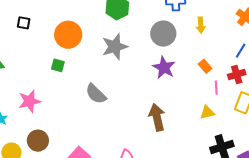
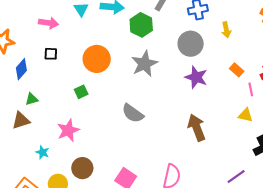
green square: (58, 65) -> (81, 92), moved, turned -32
yellow triangle: (207, 112) -> (246, 115), turned 35

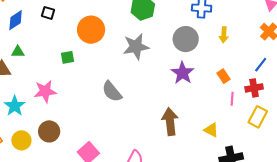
yellow triangle: (246, 115) -> (211, 130), moved
cyan star: (42, 152) -> (15, 106), size x1.5

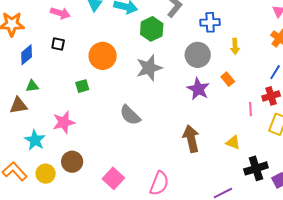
orange rectangle: (223, 76) -> (228, 79), moved

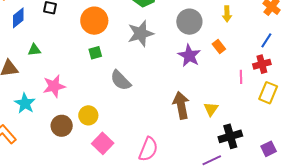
green triangle: (32, 86) -> (34, 50), moved
green square: (82, 86) -> (95, 53), moved
yellow triangle: (233, 142) -> (211, 109), moved, turned 42
black cross: (256, 168) -> (230, 136), moved
yellow circle: (46, 174) -> (88, 115), moved

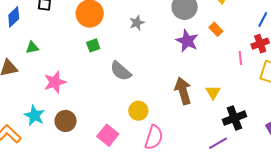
gray star: (141, 34) -> (137, 23), size x0.6
cyan star: (25, 103) -> (34, 116), moved
yellow circle: (88, 115) -> (138, 111), moved

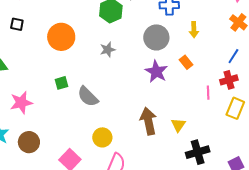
green square: (93, 45) -> (62, 83), moved

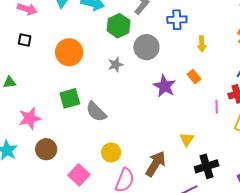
gray circle: (156, 37) -> (146, 47), moved
green square: (62, 83) -> (70, 98), size x1.5
brown arrow: (148, 121) -> (156, 164), moved, turned 44
brown circle: (29, 142) -> (46, 149), moved

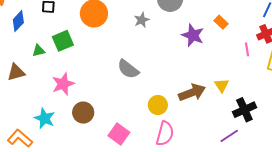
green square: (70, 98) -> (63, 41), moved
yellow circle: (111, 153) -> (158, 105), moved
brown arrow: (156, 164) -> (192, 92), moved, turned 44

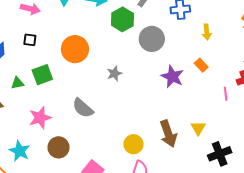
gray star: (142, 20) -> (114, 73), moved
gray semicircle: (128, 69) -> (83, 108), moved
brown arrow: (192, 92) -> (168, 134), turned 88

